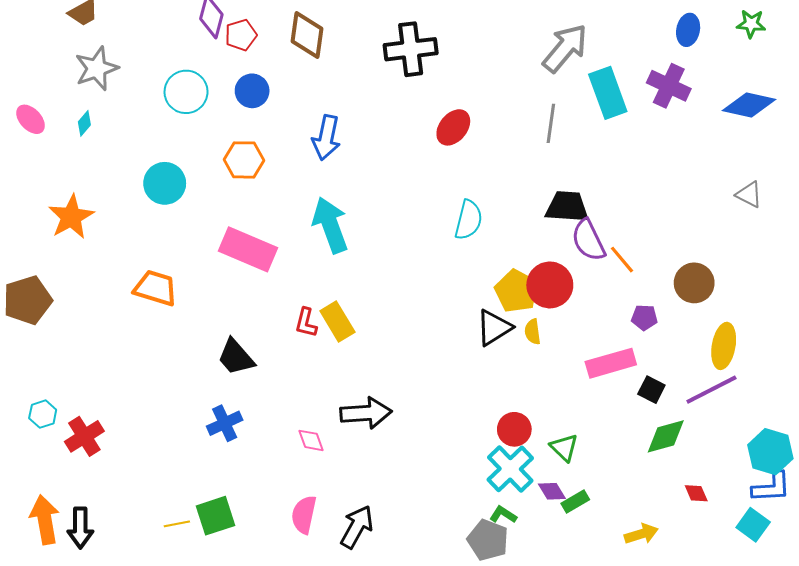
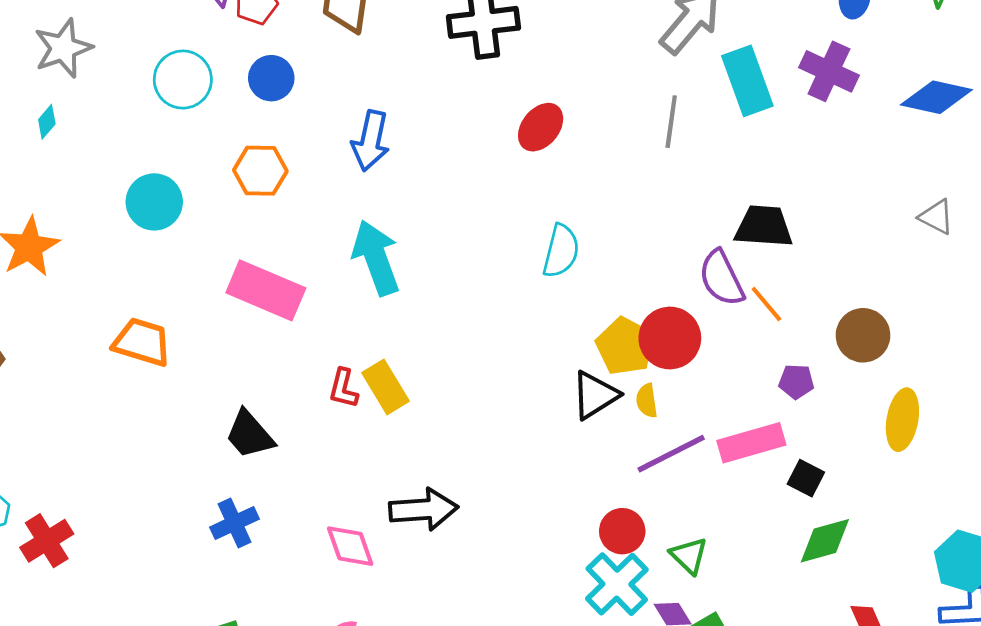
black trapezoid: (567, 207) -> (764, 226), moved
purple line: (711, 390) -> (671, 454), moved
pink diamond: (311, 440) -> (350, 546), size x1.4

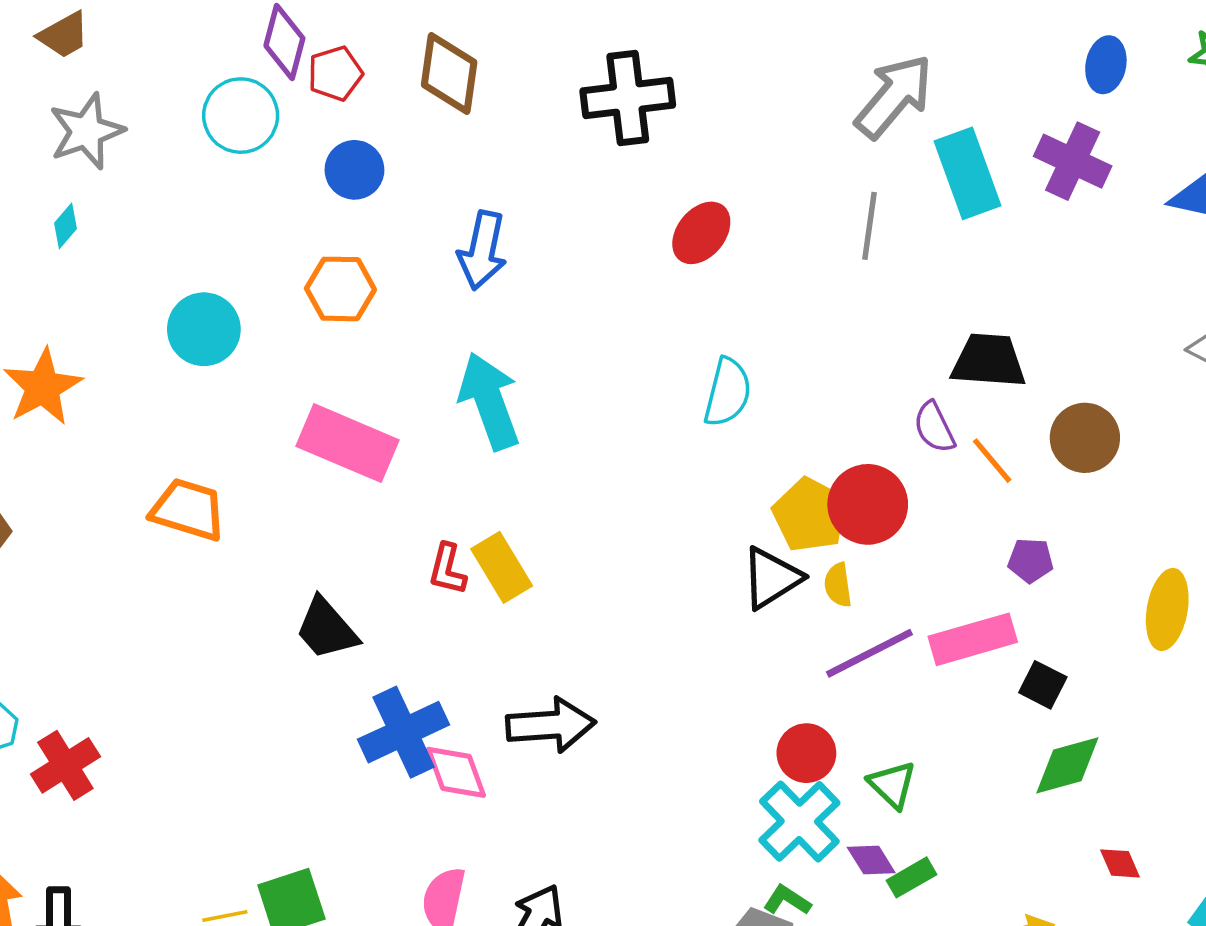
cyan circle: (183, 80) -> (241, 116), moved
purple semicircle: (722, 278) -> (934, 427), size x0.7
brown circle: (863, 335) -> (1085, 438), moved
blue cross: (234, 523) -> (404, 732), moved, size x1.4

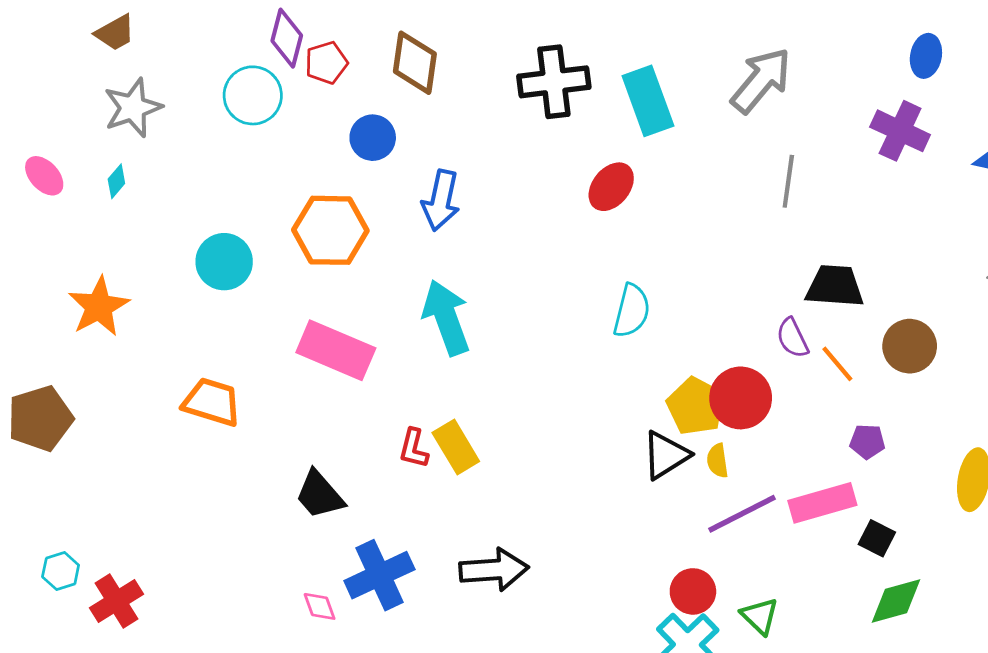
blue circle: (354, 170) -> (373, 138), moved
cyan rectangle: (968, 173) -> (648, 101), moved
gray line: (869, 226) -> (788, 181), moved
orange hexagon: (340, 289) -> (330, 230), size x1.4
pink diamond: (456, 772) -> (320, 606), moved, size x0.7

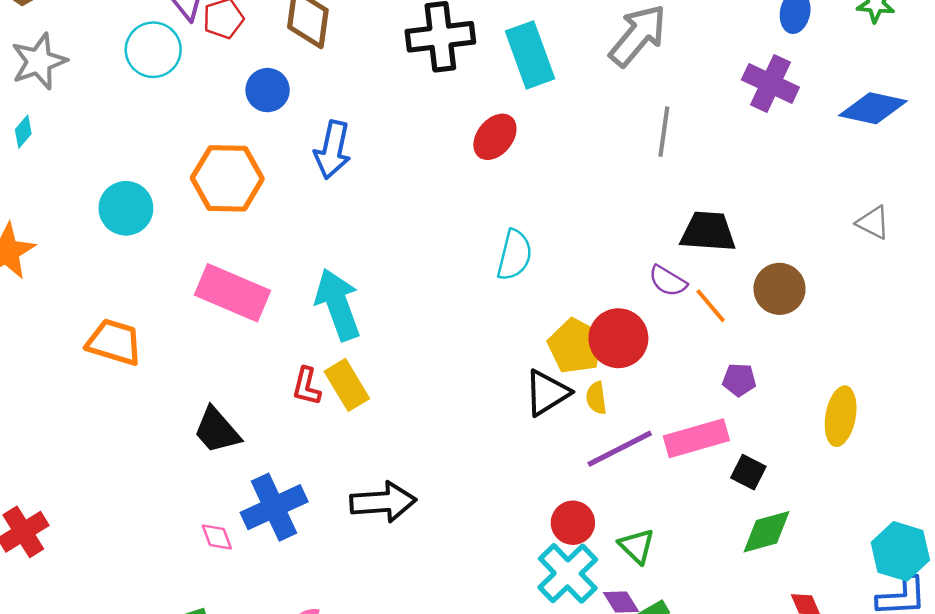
cyan arrow: (446, 318) -> (338, 304), moved
purple semicircle: (792, 338) -> (668, 281), turned -33

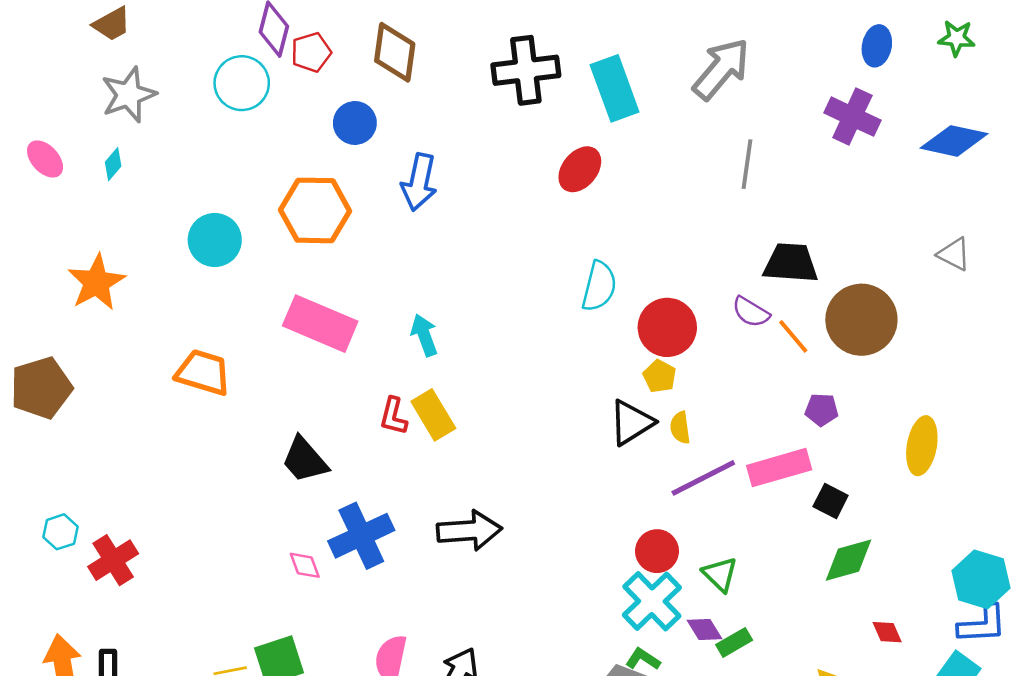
brown circle: (780, 289) -> (861, 320), size x1.4
cyan arrow: (338, 304) -> (424, 335), size x0.6
red circle: (618, 338) -> (667, 327), moved
yellow pentagon: (576, 346) -> (660, 376), size x0.6

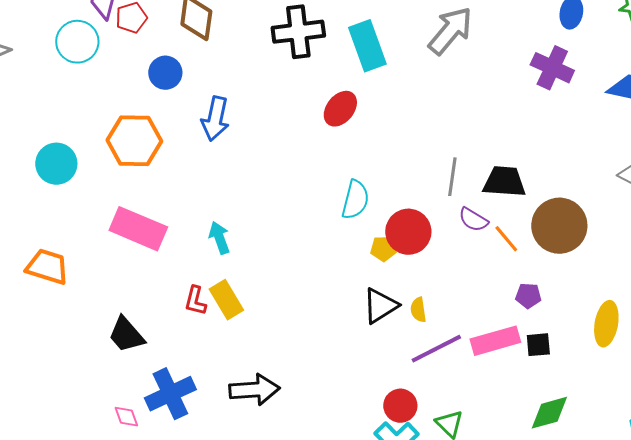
gray line: (747, 164) -> (452, 177), moved
yellow pentagon: (660, 376) -> (383, 249), moved, turned -30
black square: (831, 501) -> (538, 345), moved, turned -32

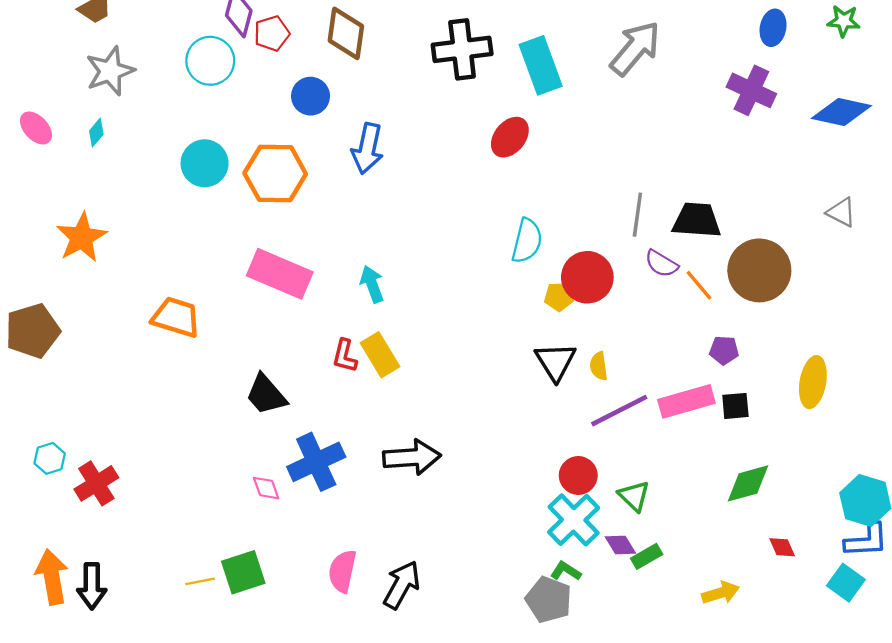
cyan circle: (56, 164) -> (205, 163), moved
black triangle: (380, 306) -> (555, 362), turned -30

